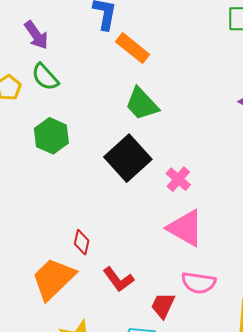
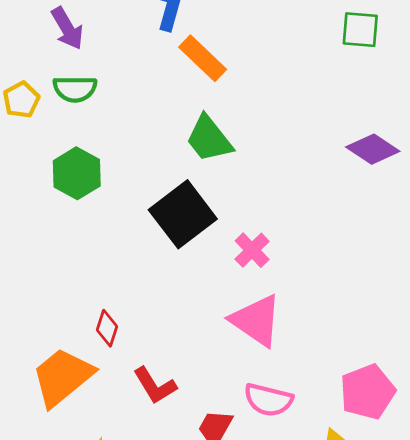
green semicircle: (45, 77) -> (75, 89), turned -52

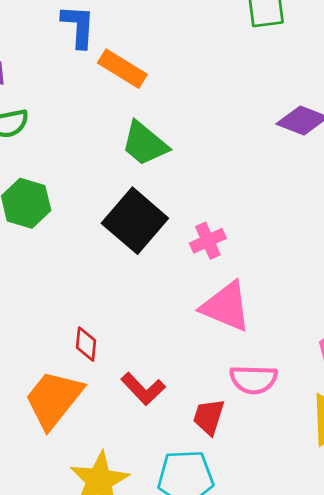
pink cross: (252, 250) -> (208, 241), turned 32

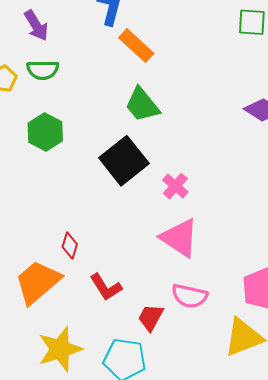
pink cross: (208, 241) -> (175, 186), turned -35

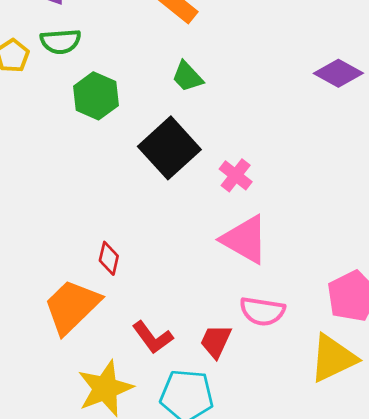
green trapezoid: (142, 105) -> (187, 77), size x0.7
green hexagon: (45, 132) -> (96, 96), moved
red L-shape: (106, 287) -> (153, 337), moved

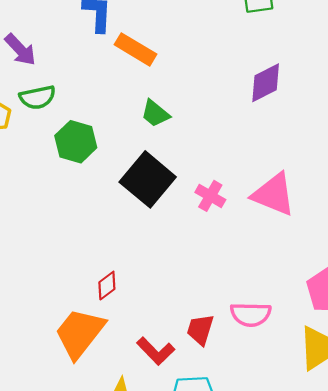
purple diamond: (338, 73) -> (266, 83), moved, turned -48
pink triangle: (245, 239) -> (274, 194), moved
red diamond: (109, 258) -> (107, 286), turned 48
red trapezoid: (216, 341) -> (200, 330), moved

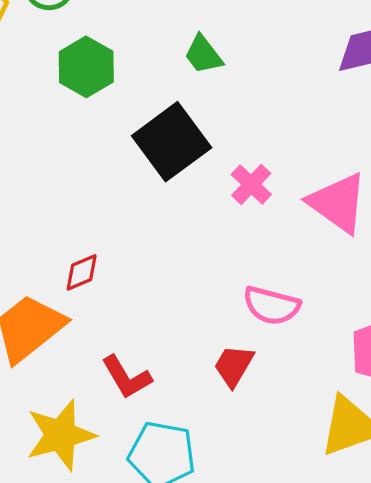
pink semicircle: (251, 314) -> (272, 306), moved
red trapezoid: (200, 330) -> (234, 366), moved

